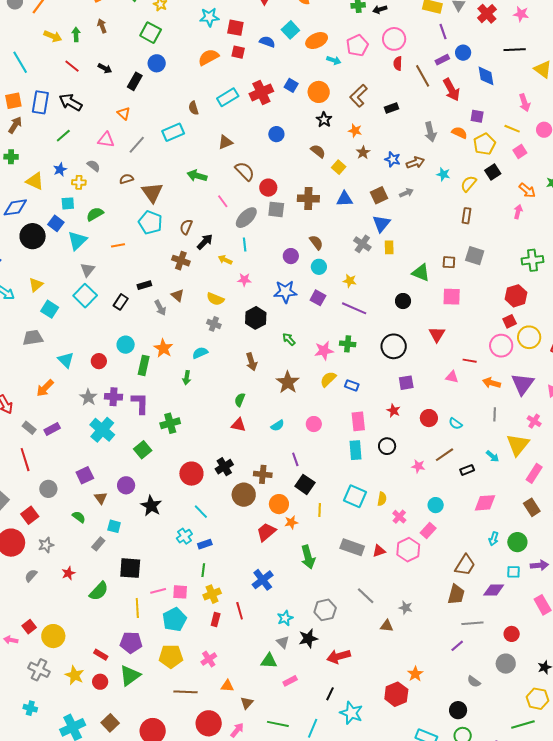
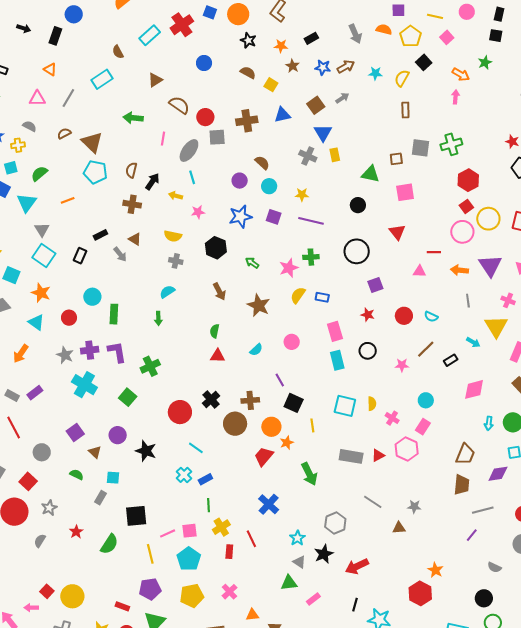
black rectangle: (391, 108) -> (311, 38), moved
pink line: (223, 201) -> (163, 139), turned 56
green cross: (533, 260) -> (451, 144), moved
orange star: (163, 348) -> (41, 293), moved

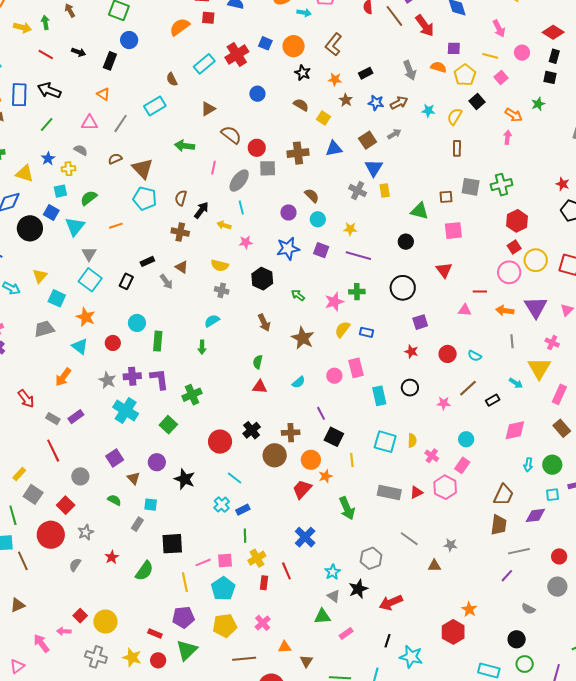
pink rectangle: (335, 331) -> (356, 368), moved

